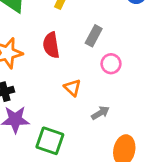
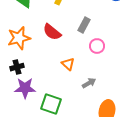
red semicircle: (51, 45) -> (52, 32), turned -42

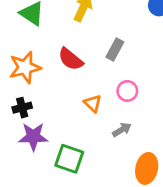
pink circle: (97, 46) -> (127, 91), moved

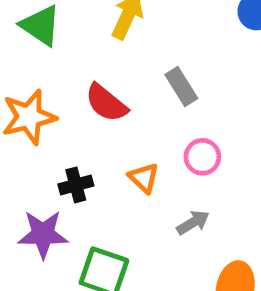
gray rectangle: (115, 49) -> (181, 86), turned -60
black cross: (22, 108) -> (76, 185), moved

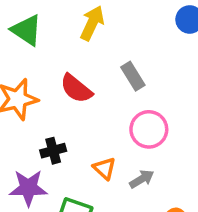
pink circle: (202, 157) -> (149, 129), size x1.4
orange triangle: (144, 178) -> (105, 168), moved

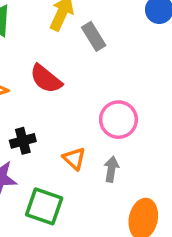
gray rectangle: (133, 76) -> (94, 36), moved
gray arrow: (142, 179) -> (111, 169), turned -50

